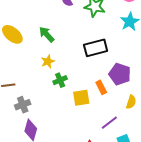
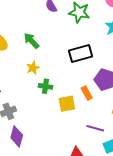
green cross: (60, 80) -> (45, 86), turned 32
purple line: (109, 123) -> (95, 128), turned 54

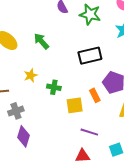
yellow star: (33, 68) -> (31, 75), moved
purple line: (95, 128) -> (89, 132), moved

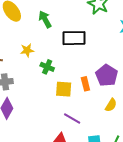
black rectangle: (90, 56) -> (74, 38), moved

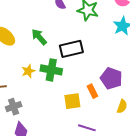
green cross: (47, 67) -> (51, 70), moved, size x1.5

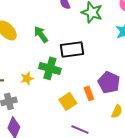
yellow star: (28, 71) -> (27, 78), moved
yellow square: (72, 101) -> (68, 101), turned -30

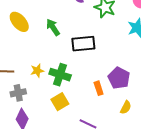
green cross: (50, 68) -> (60, 75), moved
yellow square: (68, 101) -> (60, 102), moved

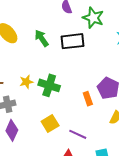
black rectangle: (83, 44) -> (73, 41), moved
yellow square: (60, 102) -> (50, 124), moved

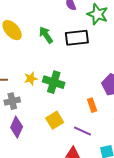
orange rectangle: (88, 99) -> (92, 105), moved

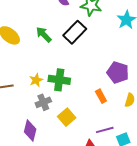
black rectangle: (77, 38) -> (75, 32), turned -30
gray cross: (12, 101) -> (43, 102), moved
purple line: (82, 131) -> (105, 130), moved, turned -30

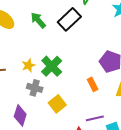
green cross: (59, 80) -> (52, 66), turned 35
gray cross: (43, 102) -> (35, 88), turned 35

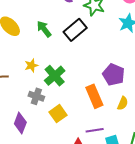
yellow star: (28, 65) -> (31, 65), moved
orange rectangle: (93, 84) -> (94, 96), size x1.6

